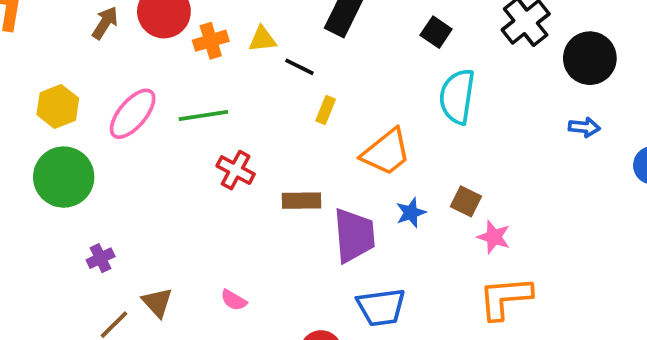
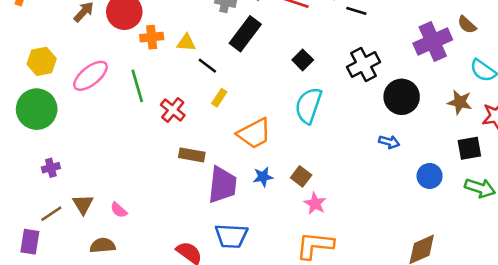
green line: (203, 116) -> (137, 86), turned 72
red cross: (236, 170) -> (173, 110), moved
pink semicircle: (234, 300) -> (119, 210), moved

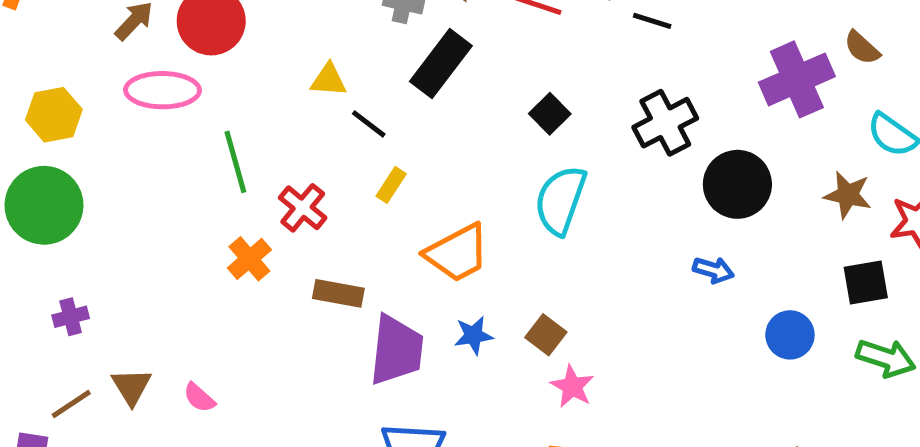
orange cross: (152, 37) -> (249, 259), moved, turned -35
pink ellipse: (90, 76) -> (162, 90), moved, turned 39

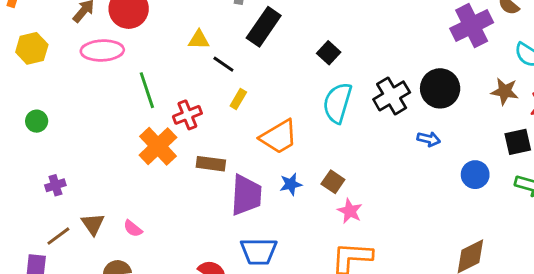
yellow hexagon: (54, 115) -> (32, 48), moved
black cross: (665, 123) -> (392, 96), moved
green circle: (44, 205) -> (37, 121), size x0.5
red cross: (303, 208) -> (187, 115), turned 32
orange cross: (249, 259) -> (158, 146), size x1.5

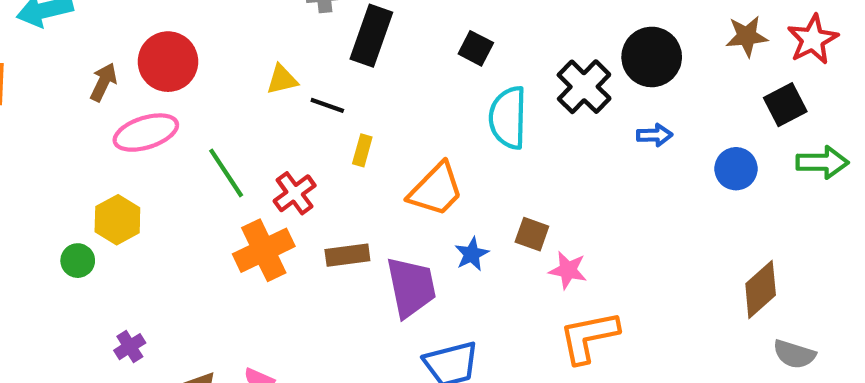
yellow hexagon: (32, 48) -> (117, 220), moved
orange cross: (158, 146) -> (264, 250), turned 33

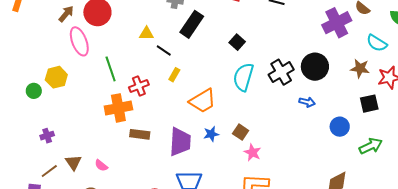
pink ellipse: (146, 133) -> (79, 41), turned 72
green arrow: (822, 162) -> (371, 146), moved, turned -40
brown rectangle: (347, 255) -> (140, 134), moved

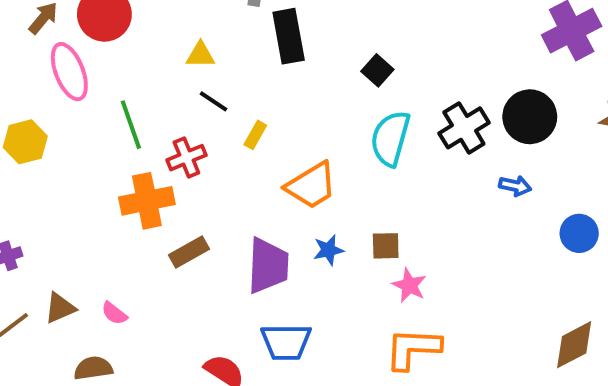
black rectangle: (192, 24) -> (289, 36), turned -44
black line: (164, 50) -> (214, 101), moved
brown square: (241, 132) -> (386, 246), turned -35
brown rectangle: (140, 134) -> (189, 252), turned -36
brown triangle: (73, 162) -> (60, 308), turned 42

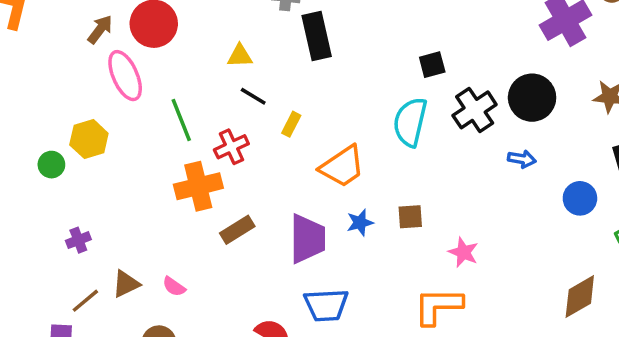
black square: (377, 70) -> (432, 65), moved, turned 36
pink star: (409, 285) -> (463, 252), moved

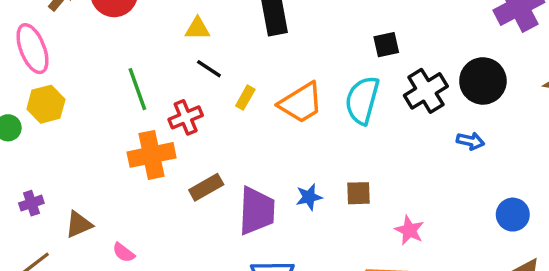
pink ellipse: (125, 76) -> (32, 49), moved
orange trapezoid: (342, 167) -> (301, 103), moved
blue circle: (580, 198) -> (513, 215), moved
brown rectangle: (237, 230) -> (206, 187), moved
brown triangle: (126, 284) -> (79, 224), moved

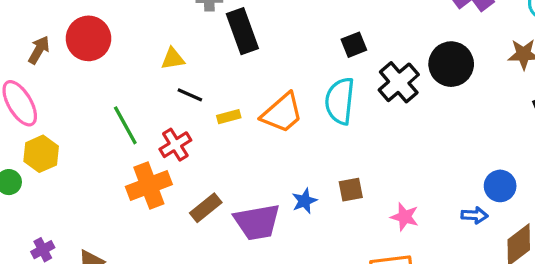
yellow rectangle: (245, 98) -> (229, 117), turned 55
blue arrow: (470, 141) -> (474, 215), moved
purple trapezoid: (257, 211) -> (257, 222), turned 87

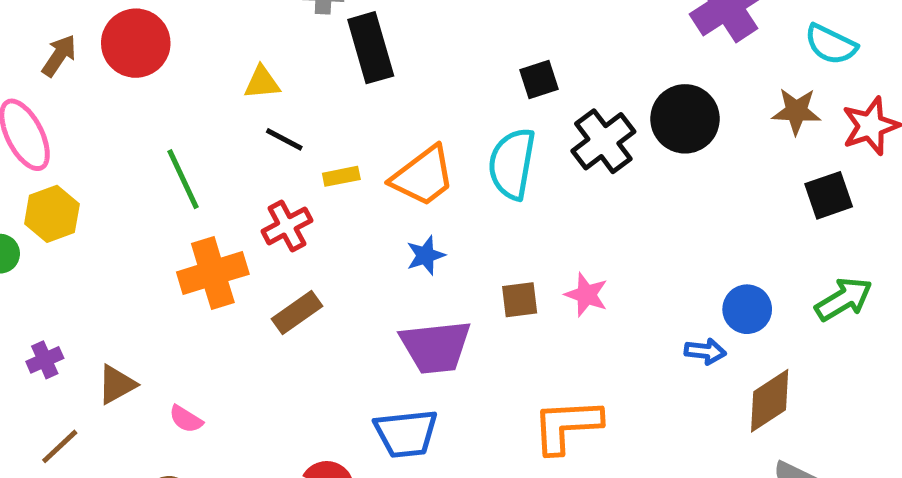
red cross: (175, 145) -> (287, 226), moved
blue star: (304, 201) -> (426, 255), moved
pink star: (405, 217) -> (586, 295), moved
purple trapezoid: (257, 222) -> (436, 347), moved

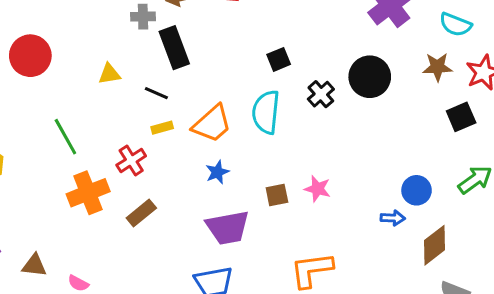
black line: (284, 139) -> (156, 93), moved
black cross: (603, 141) -> (321, 94), size x0.7
brown triangle: (117, 385) -> (34, 265), turned 40

